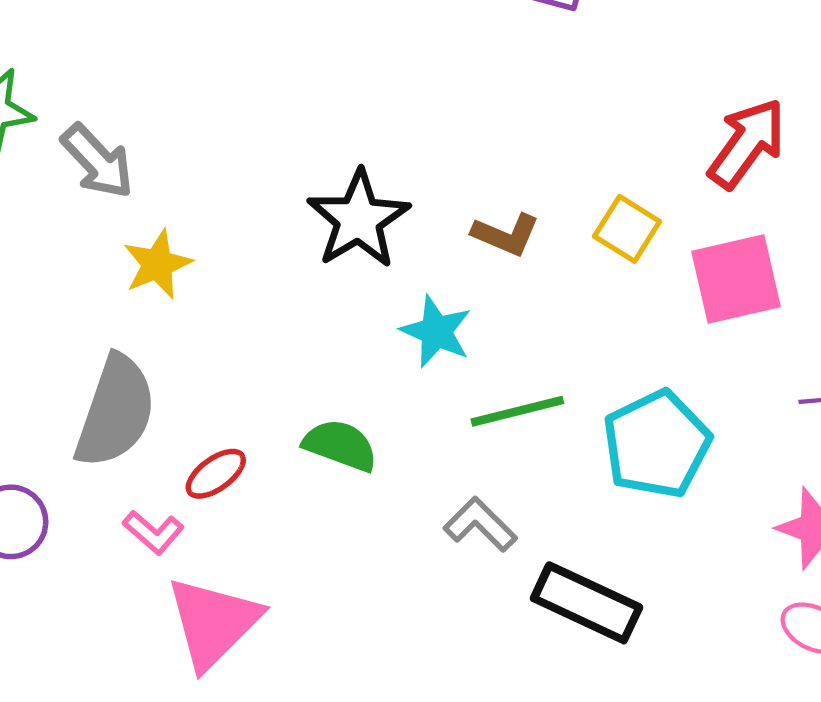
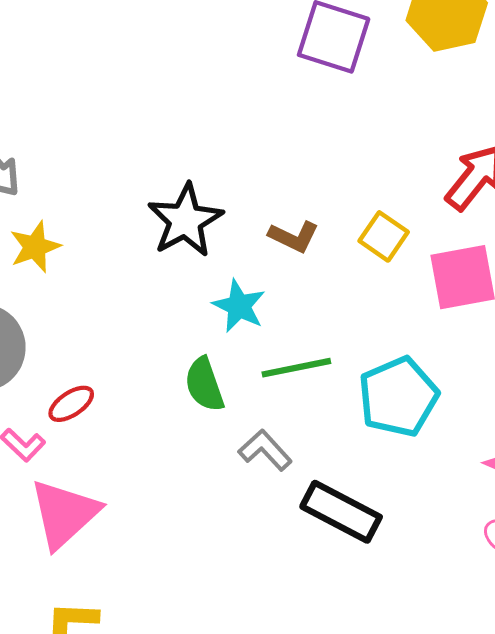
green semicircle: (340, 445) -> (204, 385), moved, turned -132

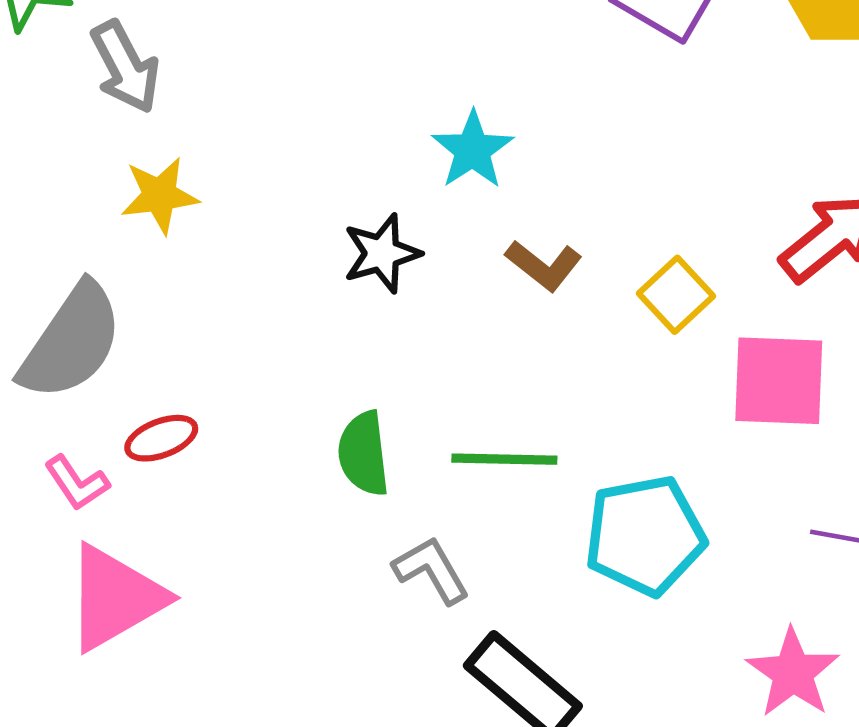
black star: (185, 220) -> (382, 253), moved, size x0.7
cyan star: (239, 306) -> (473, 150), moved

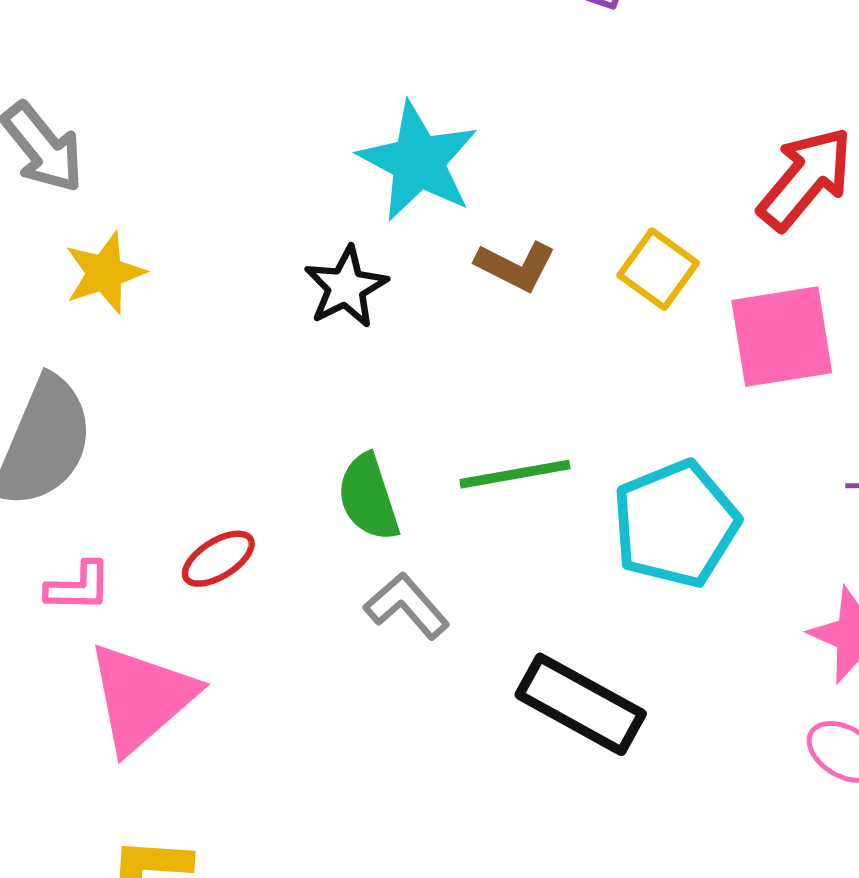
cyan star: (473, 150) -> (418, 162), size x1.4
red ellipse: (161, 438) -> (218, 559), moved
pink L-shape: (77, 483) -> (78, 587), turned -44
gray L-shape: (431, 570) -> (407, 606), moved

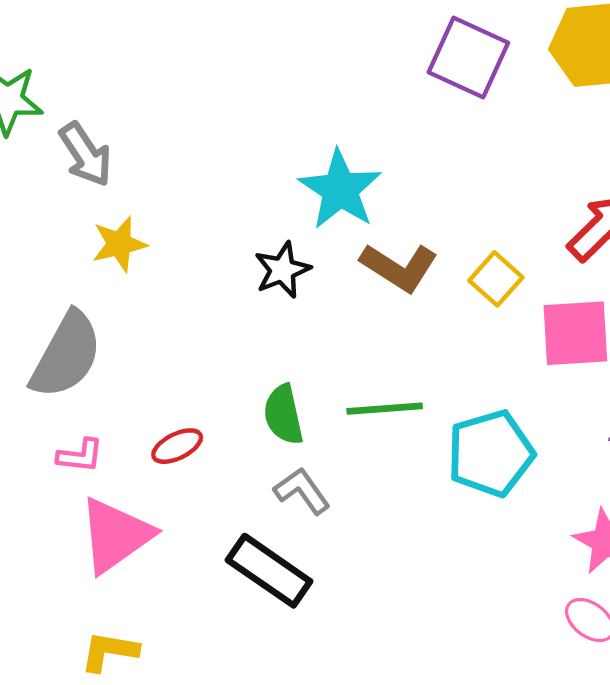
brown L-shape: (515, 266) -> (399, 267), size x1.4
black rectangle: (581, 704) -> (269, 571), moved

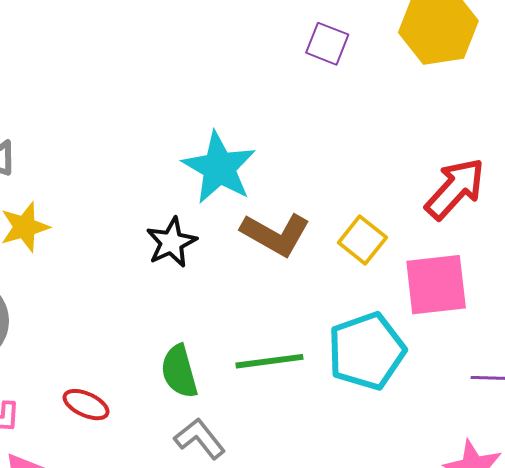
purple square: (468, 57) -> (327, 44), size x0.6
red ellipse: (177, 446) -> (86, 405), turned 54
cyan pentagon: (491, 453) -> (366, 351), moved

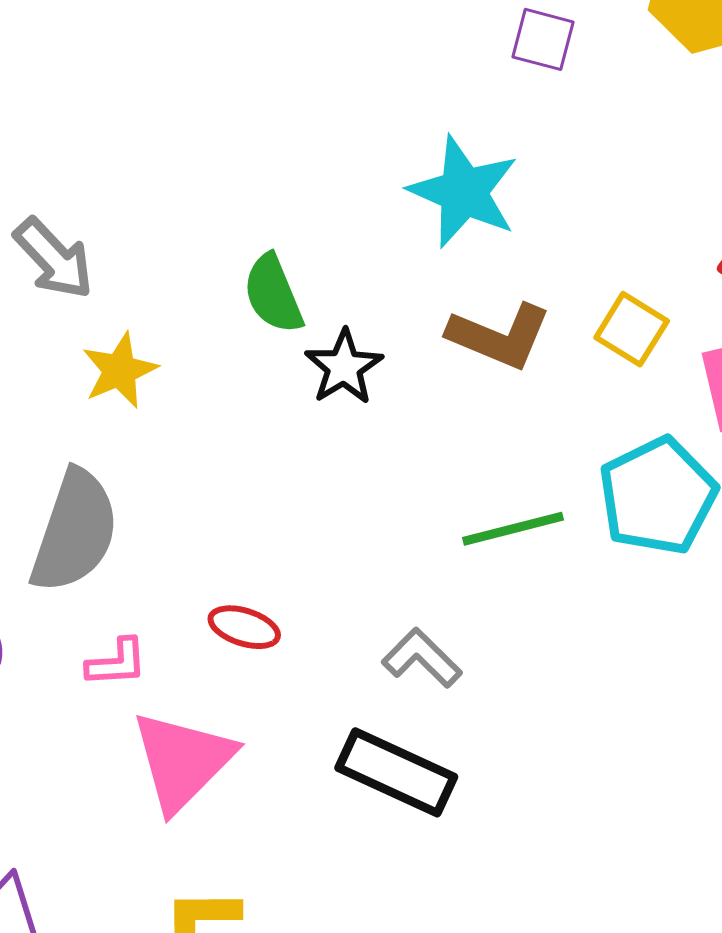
cyan star: (219, 168) -> (464, 192), moved
green semicircle: (179, 371) -> (273, 294), moved

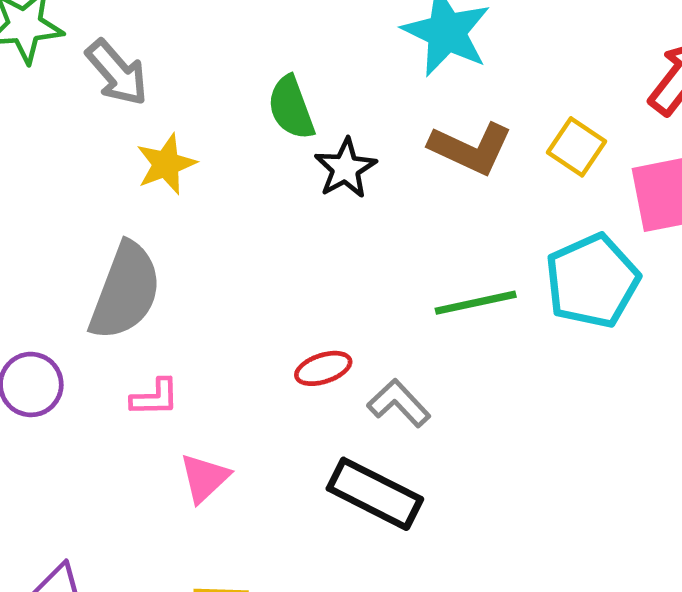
red ellipse: (244, 627) -> (323, 368), moved, turned -38
pink triangle: (183, 761) -> (204, 478), size x0.6

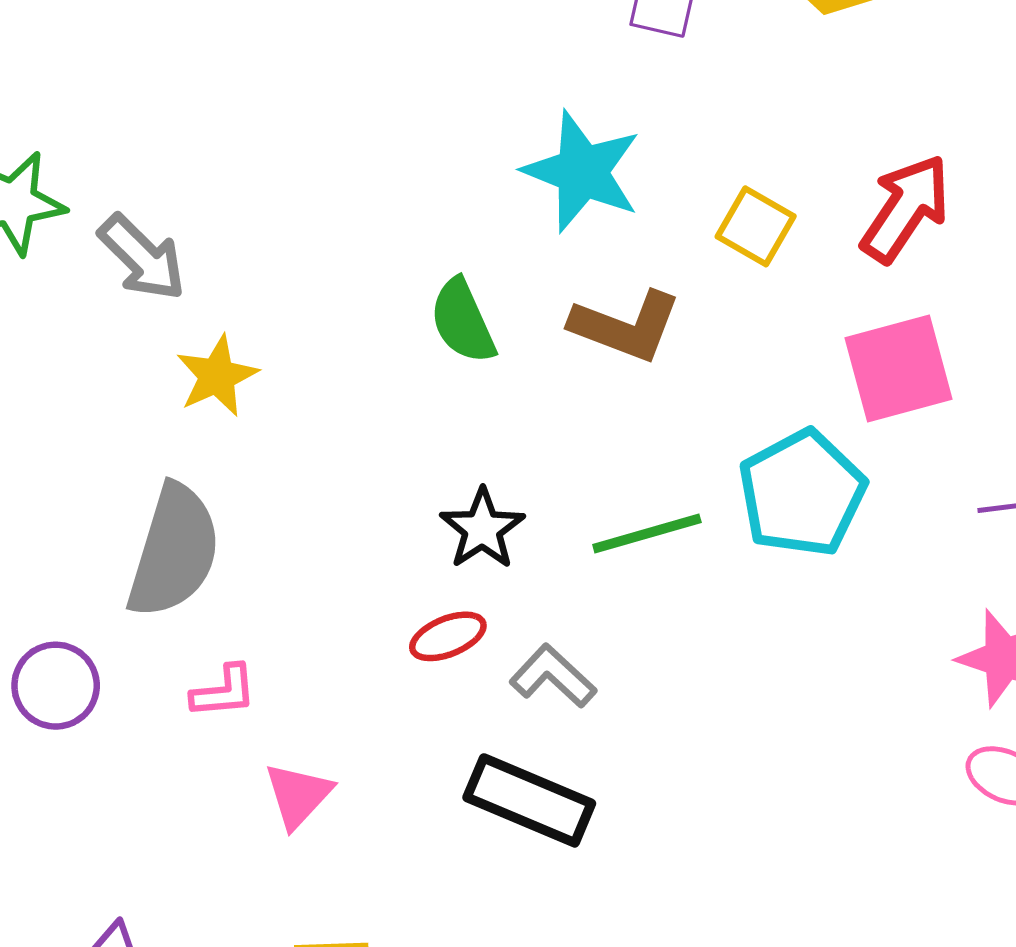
green semicircle: (291, 108) -> (463, 321), moved
yellow square: (576, 147) -> (756, 226), moved
black star: (345, 168) -> (482, 529), moved

